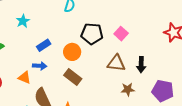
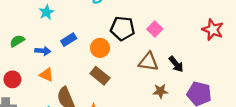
black arrow: (141, 65) -> (176, 64), turned -42
blue arrow: (40, 66) -> (43, 51), moved

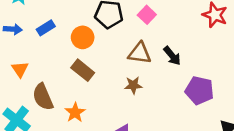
blue arrow: (43, 51) -> (13, 29), moved
orange triangle: (46, 75) -> (20, 69), turned 32
brown star: (160, 91) -> (133, 85), moved

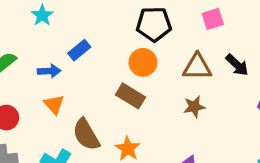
pink square: (147, 15) -> (213, 19), moved, turned 36
blue arrow: (13, 29) -> (49, 71), moved
orange circle: (83, 37) -> (143, 62), moved

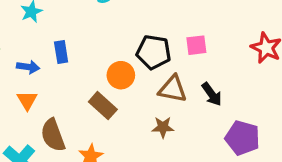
black pentagon: (154, 24) -> (154, 52), moved
blue rectangle: (79, 50) -> (61, 52), turned -70

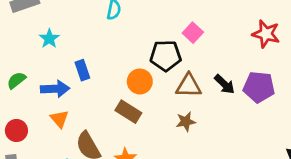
pink square: (196, 45) -> (193, 33), moved, turned -30
blue arrow: (28, 67) -> (55, 89), size x1.4
purple pentagon: (242, 138) -> (259, 87), moved

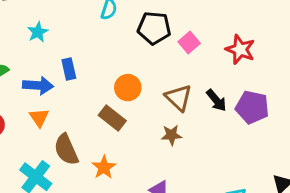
red star: (266, 34) -> (240, 49), moved
black pentagon: (166, 56) -> (154, 28), moved
brown triangle: (189, 86) -> (179, 98), turned 36

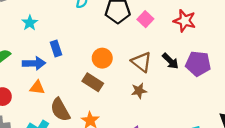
orange triangle: (39, 118) -> (37, 88), turned -42

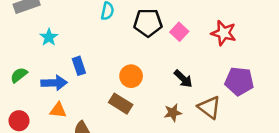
black arrow: (170, 61) -> (183, 79), moved
brown triangle: (141, 62) -> (209, 107), moved

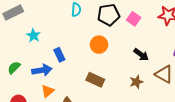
orange circle: (131, 76) -> (99, 45), moved
orange triangle: (58, 110) -> (48, 91), turned -40

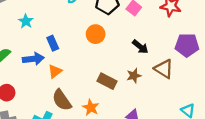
brown rectangle: (95, 80) -> (107, 81), moved
orange triangle: (48, 91) -> (55, 71), moved

